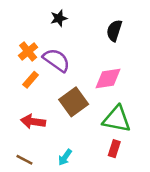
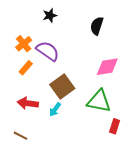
pink diamond: (108, 79) -> (107, 67), moved
red rectangle: (114, 149) -> (115, 126), moved
cyan arrow: (65, 157) -> (55, 110), moved

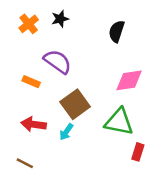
orange cross: (24, 44) -> (29, 24), moved
orange rectangle: (26, 68) -> (31, 82), turned 72

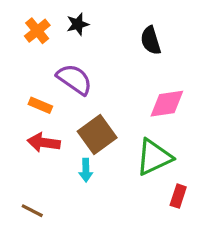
black semicircle: (117, 31) -> (151, 40), turned -35
green triangle: (119, 122) -> (154, 157), turned -36
red arrow: (34, 124) -> (44, 143), moved
cyan arrow: (66, 132) -> (86, 170), turned -36

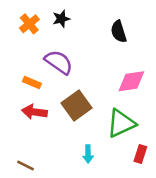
cyan arrow: (86, 170) -> (88, 154), moved

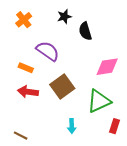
black star: (61, 19) -> (64, 17), moved
black semicircle: (119, 31) -> (85, 31), moved

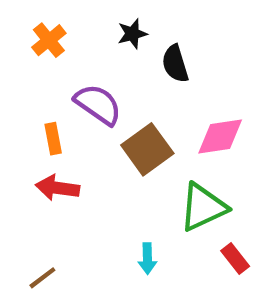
orange rectangle: (26, 68) -> (53, 139), turned 56
brown square: (62, 86) -> (147, 149), moved
red rectangle: (114, 126) -> (235, 259), turned -56
brown line: (21, 136) -> (42, 278), turned -64

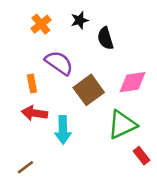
orange cross: (49, 40) -> (41, 24), moved
cyan arrow: (147, 259) -> (63, 130), moved, size x1.5

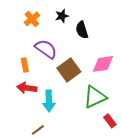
brown line: (25, 167) -> (38, 130), moved

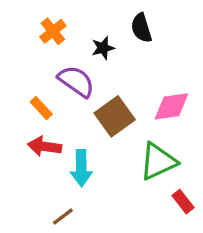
black star: (62, 16) -> (103, 48), moved
black semicircle: (82, 30) -> (141, 28), moved
orange rectangle: (25, 65) -> (41, 108), turned -32

